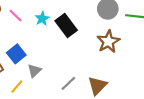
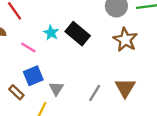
pink line: (15, 16) -> (28, 47), moved
blue square: (16, 54) -> (33, 76), turned 30

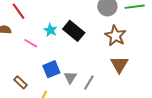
blue square: (33, 76) -> (51, 69), moved
brown triangle: (125, 88) -> (119, 64), moved
gray triangle: (56, 89) -> (70, 77), moved

